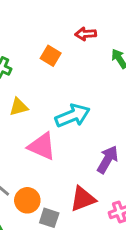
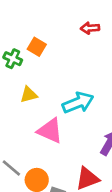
orange square: (51, 56) -> (37, 47), moved

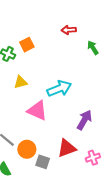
orange square: (37, 47) -> (27, 45), turned 32

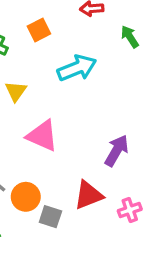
orange square: (27, 45) -> (39, 30), moved
yellow triangle: (21, 82) -> (16, 91), turned -40
cyan arrow: (59, 89) -> (77, 68), moved

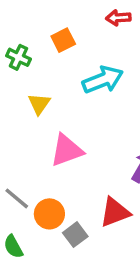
pink triangle: (42, 136) -> (67, 150), turned -44
gray square: (50, 217) -> (75, 235), turned 35

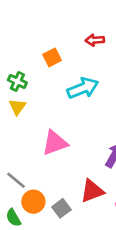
green cross: (18, 57) -> (17, 81), moved
yellow triangle: (39, 104) -> (17, 107), moved
orange circle: (49, 214) -> (33, 202), moved

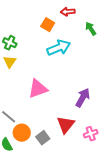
orange square: (52, 57) -> (48, 25), moved, turned -32
red triangle: (92, 191) -> (66, 125), turned -30

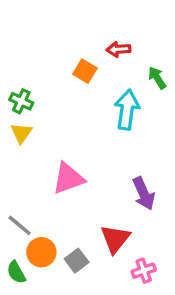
cyan arrow: (59, 48) -> (127, 110), moved, turned -60
purple arrow: (83, 98) -> (144, 194), turned 126
pink cross: (91, 134) -> (144, 271), moved

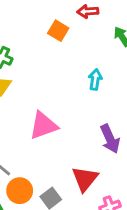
cyan arrow: (127, 110) -> (95, 80), moved, size x0.6

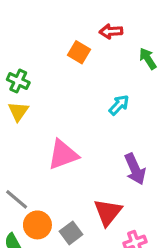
cyan arrow: (95, 80) -> (119, 105), turned 36

